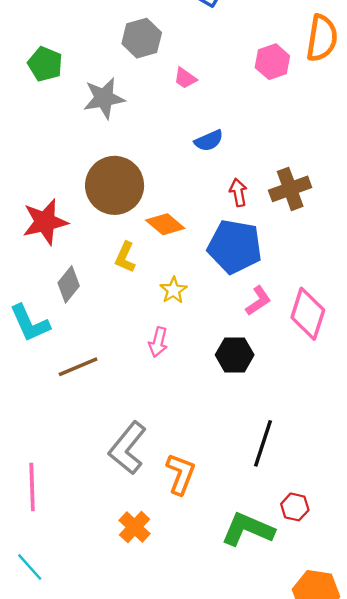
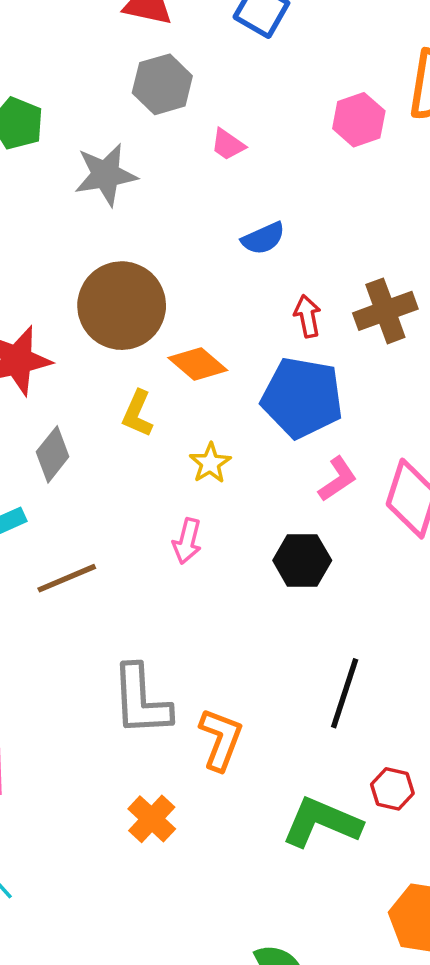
gray L-shape: (128, 448) -> (141, 700), turned -42

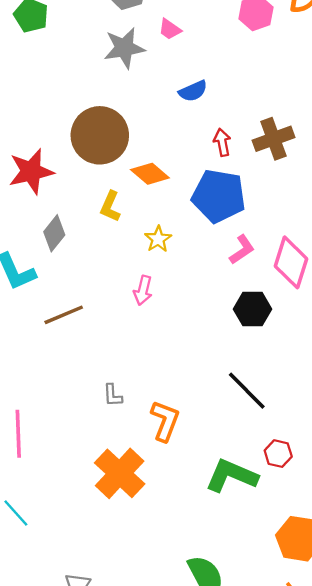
gray star: (106, 175) -> (124, 48), moved
black hexagon: (302, 560) -> (253, 309), moved
black line: (345, 693) -> (247, 391), turned -63
gray L-shape: (141, 700) -> (113, 395), size x0.5
orange cross: (152, 819) -> (120, 473), size x1.6

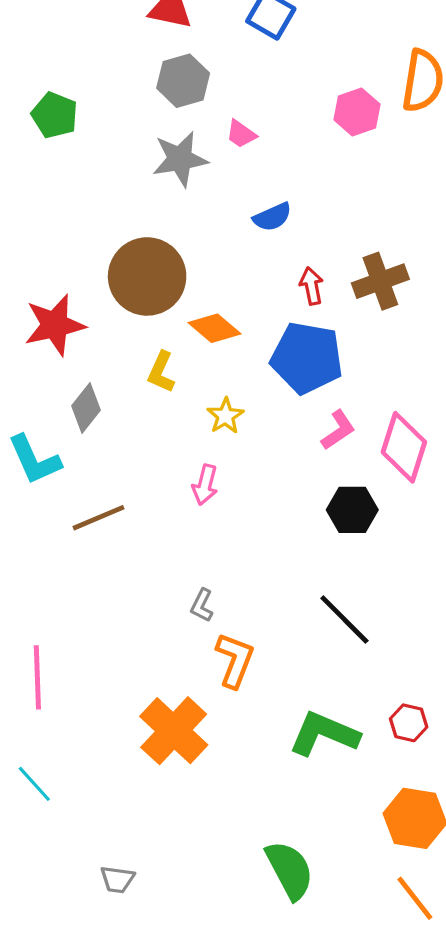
gray L-shape: (113, 395) -> (202, 605), moved, turned 30
red hexagon: (278, 454) -> (409, 723), moved

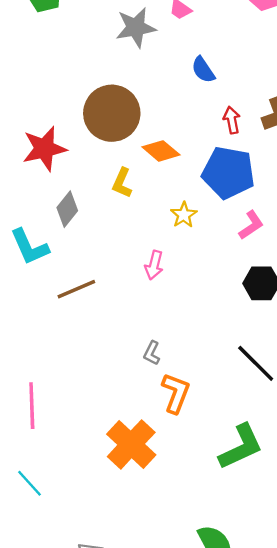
blue semicircle: (272, 217) -> (203, 70), turned 80
yellow star: (225, 416) -> (184, 215), moved
green L-shape: (324, 734) -> (241, 447), turned 132

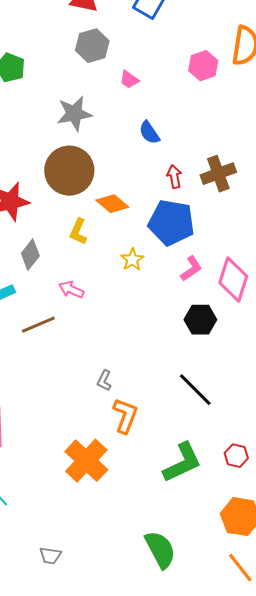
gray star: (136, 28) -> (74, 114), moved
pink arrow: (154, 265) -> (71, 290), moved, turned 100

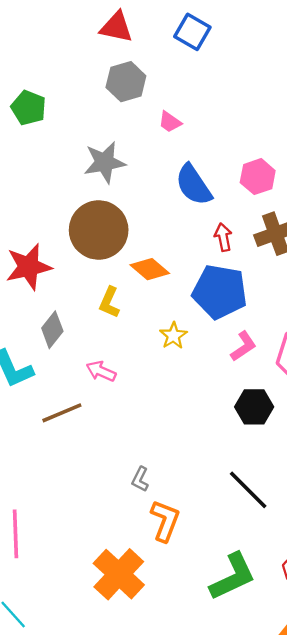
pink hexagon: (203, 66) -> (258, 177), moved
blue semicircle: (149, 133) -> (194, 185), size x1.5

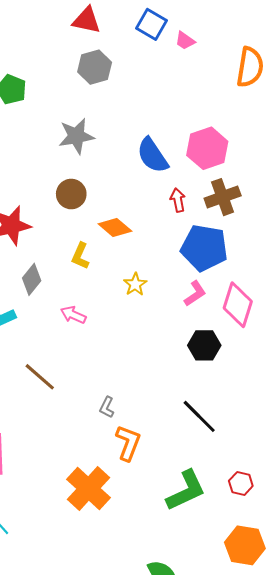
pink trapezoid: (170, 122) -> (185, 41), moved
pink hexagon: (258, 177) -> (207, 148), size x1.4
brown circle: (99, 230) -> (71, 194), size x0.6
blue pentagon: (220, 292) -> (204, 248), moved
brown line: (62, 413) -> (40, 377), moved, turned 64

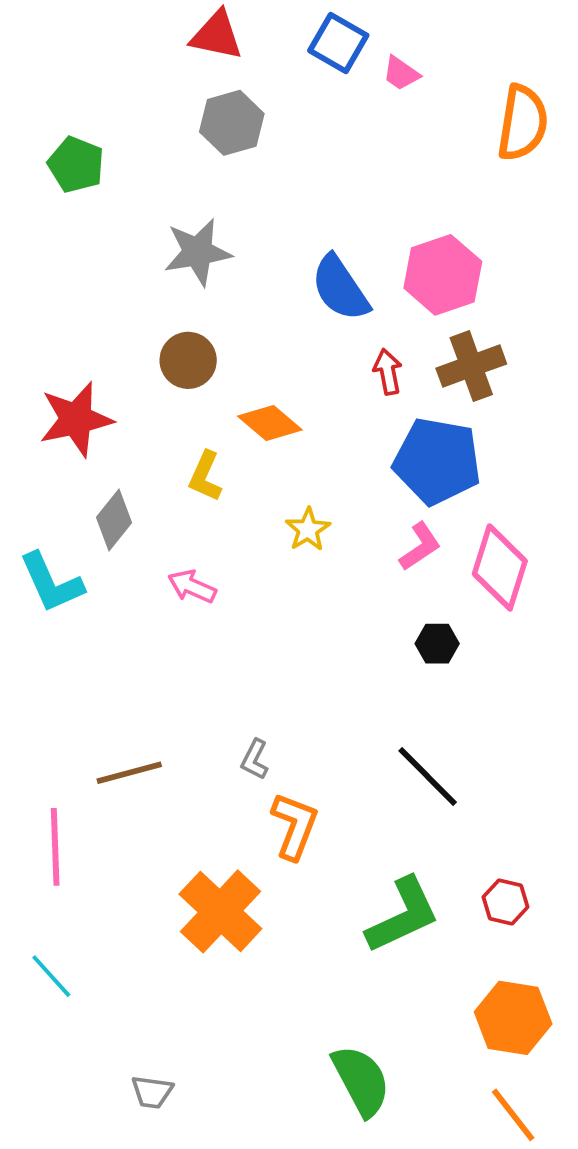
black hexagon: (204, 345) -> (437, 644), size x0.7
brown line: (40, 377) -> (129, 773), moved, turned -56

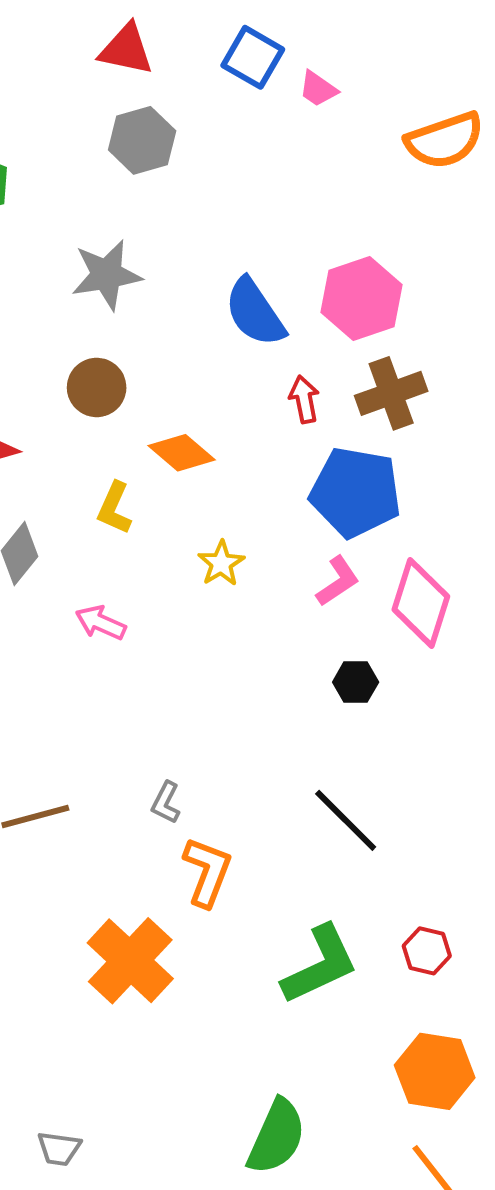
orange semicircle: (523, 123) -> (445, 140), turned 62
green semicircle: (361, 1081) -> (277, 1137), turned 52

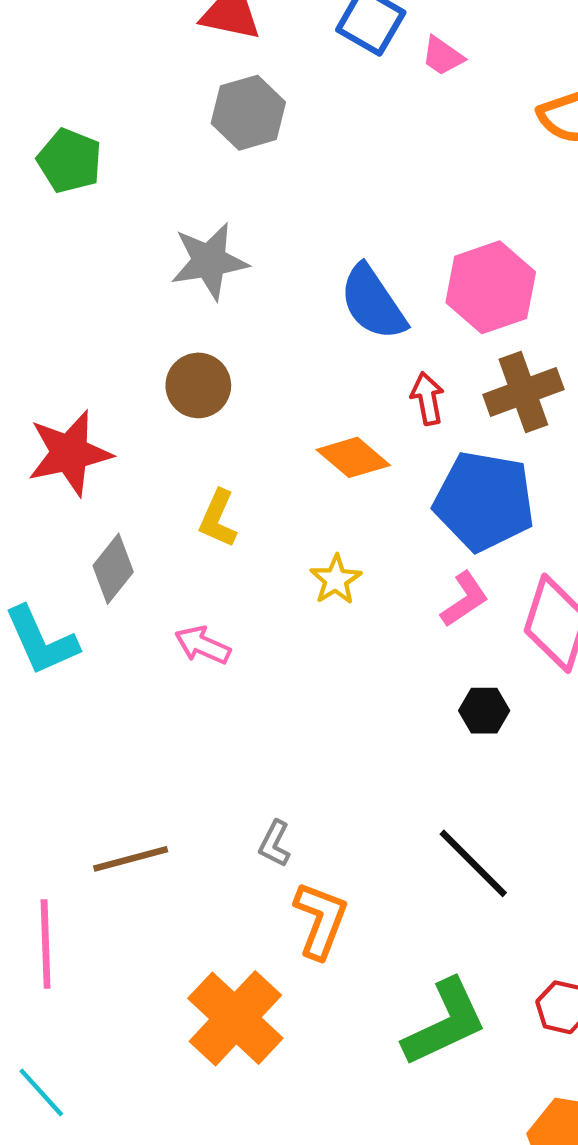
orange diamond: (182, 453) -> (353, 457), moved

